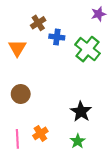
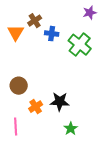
orange triangle: (17, 48) -> (16, 33), moved
black star: (81, 112) -> (60, 102), moved, turned -30
orange cross: (40, 133) -> (36, 107), moved

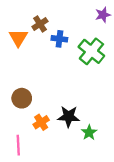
green star: (71, 129) -> (89, 132), moved

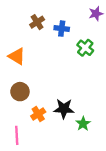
orange triangle: (18, 38) -> (17, 56), moved, turned -30
blue cross: (59, 39) -> (62, 29), moved
green cross: (91, 51) -> (85, 48), size x0.7

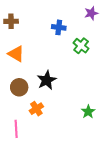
brown cross: (37, 22) -> (11, 21), moved, turned 32
black star: (64, 109) -> (47, 80), moved, turned -30
green star: (83, 124) -> (88, 112), moved

